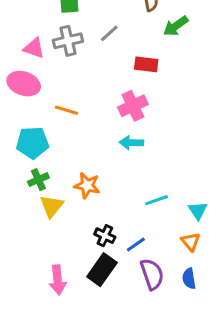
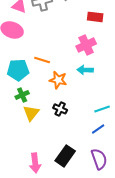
orange line: (66, 110) -> (42, 60), moved
orange star: (87, 185) -> (58, 80), moved
black cross: (105, 236) -> (60, 109), moved
blue line: (136, 245) -> (98, 129), moved

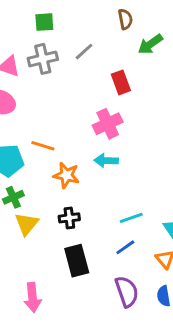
red rectangle: (95, 17) -> (121, 82), turned 63
black cross: (60, 109) -> (69, 218), turned -32
black rectangle: (65, 156) -> (77, 261), moved, turned -50

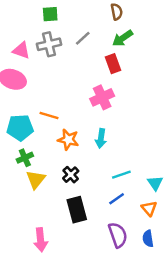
green arrow: (150, 44) -> (123, 38), moved
cyan arrow: (106, 160) -> (101, 138), moved, turned -84
black cross: (69, 218) -> (71, 175), turned -35

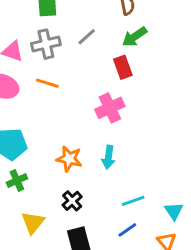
orange line: (49, 115) -> (47, 83), moved
yellow triangle: (36, 179) -> (33, 223), moved

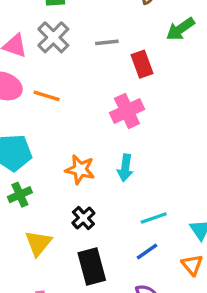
gray line: (87, 37) -> (107, 42), moved, turned 36
green arrow: (135, 37) -> (180, 29), moved
gray cross: (46, 44) -> (53, 37), turned -32
orange line: (47, 83) -> (47, 96), moved

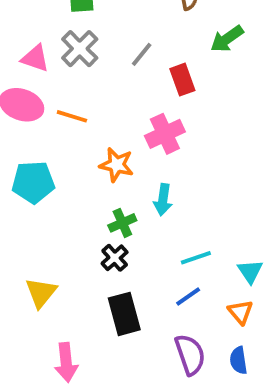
gray line: (107, 42) -> (142, 54), turned -45
orange star: (80, 169) -> (117, 165), moved
green cross: (20, 195) -> (122, 223), moved
yellow triangle: (38, 243) -> (41, 293), moved

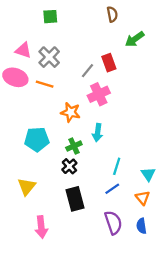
gray cross: (80, 49) -> (49, 57), moved
gray line: (142, 54) -> (87, 71), moved
cyan pentagon: (33, 182) -> (37, 139), moved
cyan line: (196, 258) -> (117, 166), turned -54

